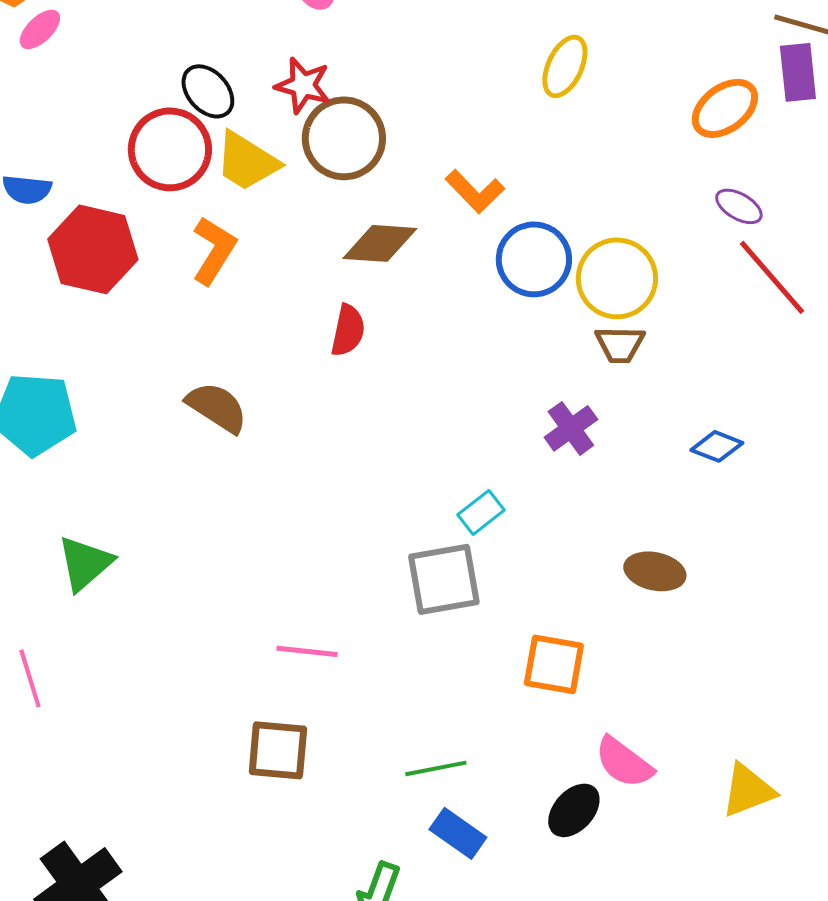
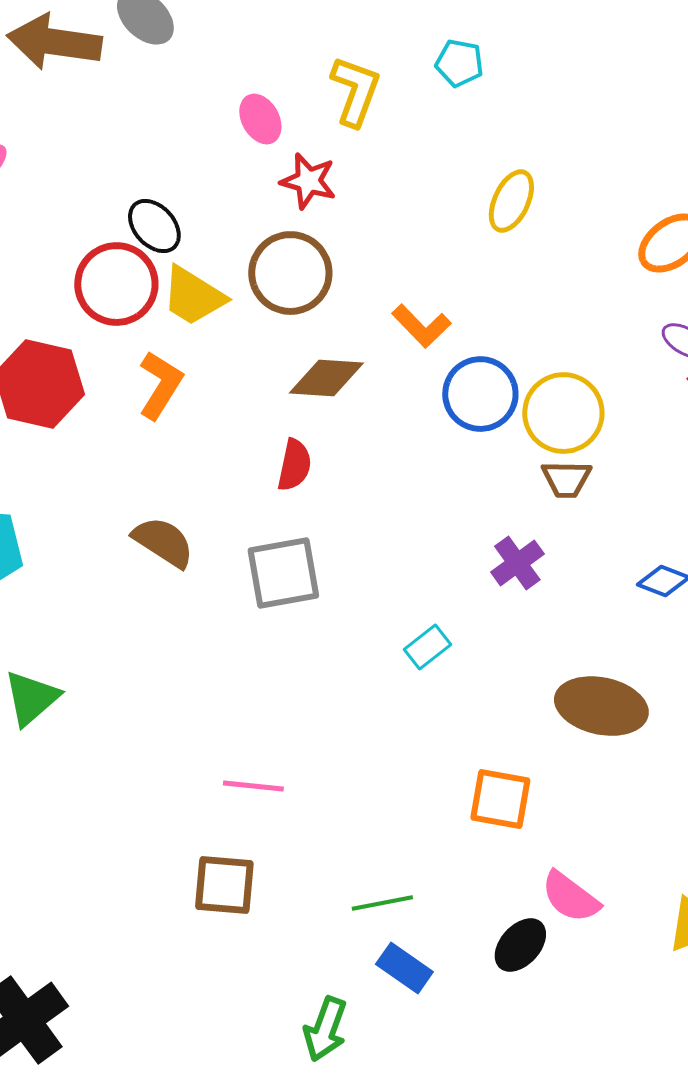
red star: (303, 85) -> (308, 181), moved
brown ellipse: (655, 571) -> (601, 706), size x1.5
gray square: (444, 579) -> (283, 573), moved

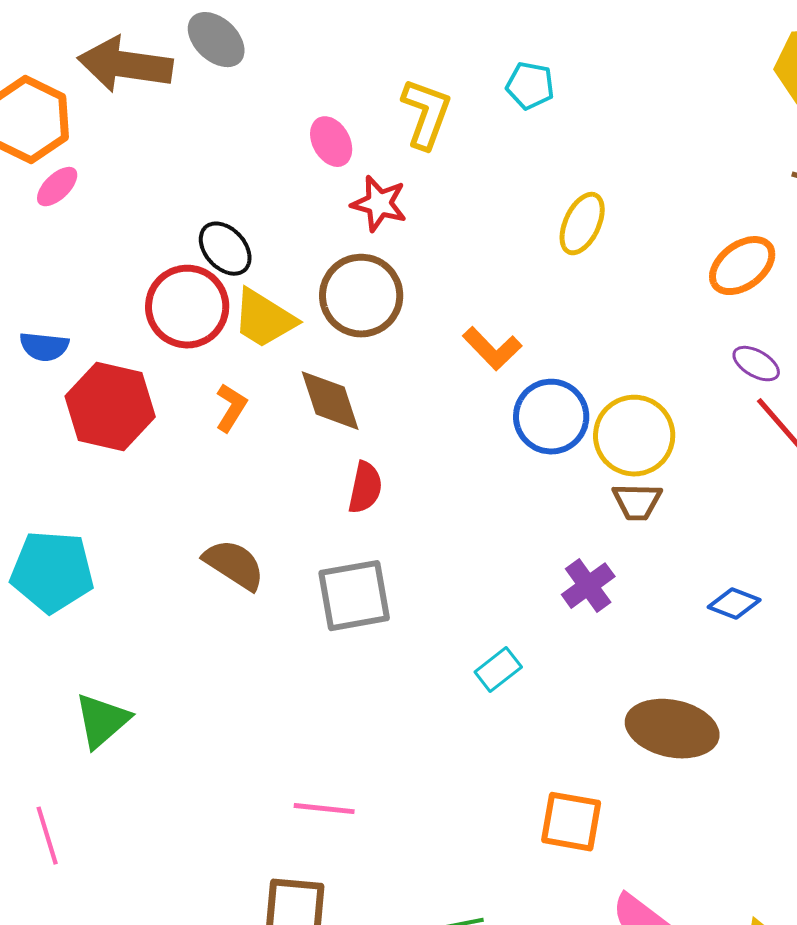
brown diamond: (326, 378) -> (330, 401), moved, turned 68
orange L-shape: (160, 385) -> (231, 408), size x0.7

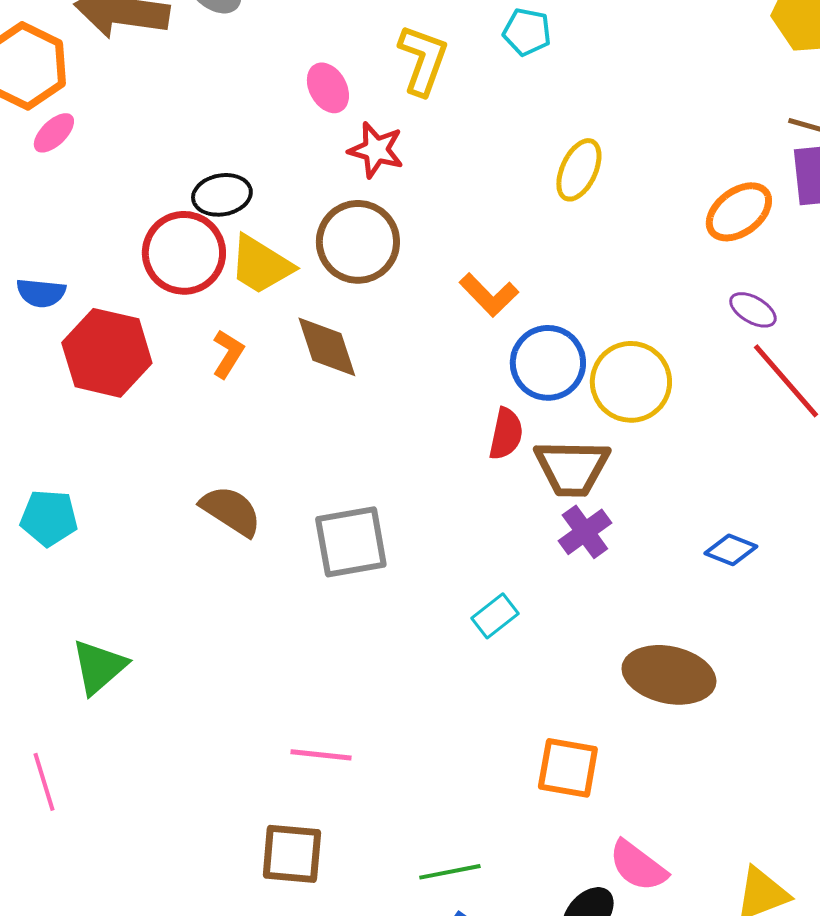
black ellipse: (225, 249) -> (222, 195), turned -58
red semicircle: (365, 488) -> (506, 434), moved
brown trapezoid: (637, 502) -> (572, 468), moved, size x1.5
cyan pentagon: (52, 572) -> (49, 518), size x0.7

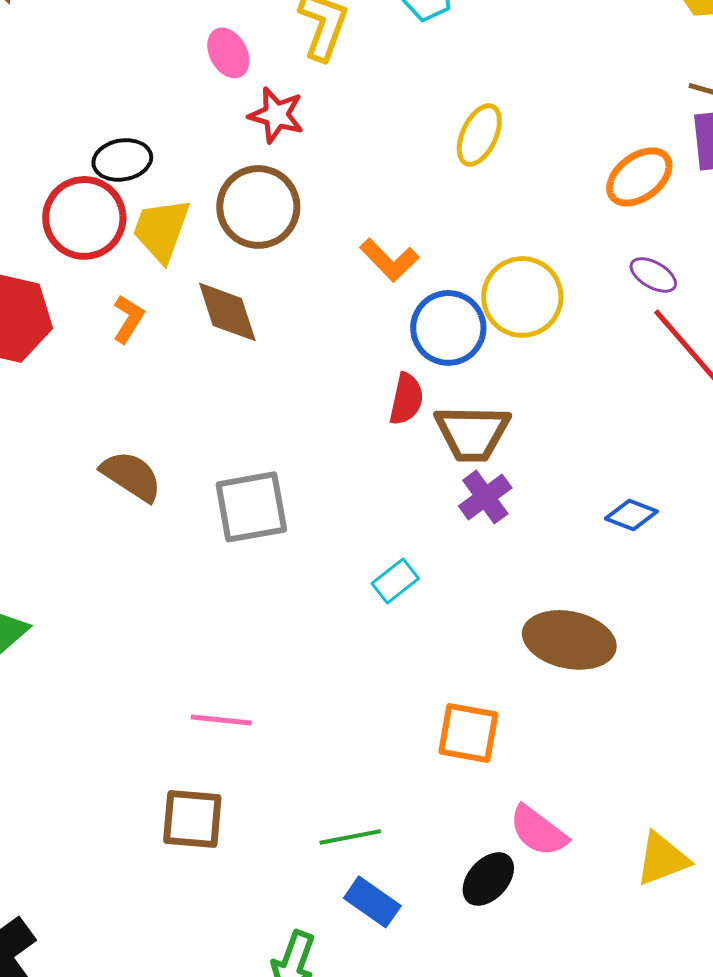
yellow trapezoid: (261, 265) -> (161, 230), turned 78
yellow circle: (631, 382) -> (522, 297), moved

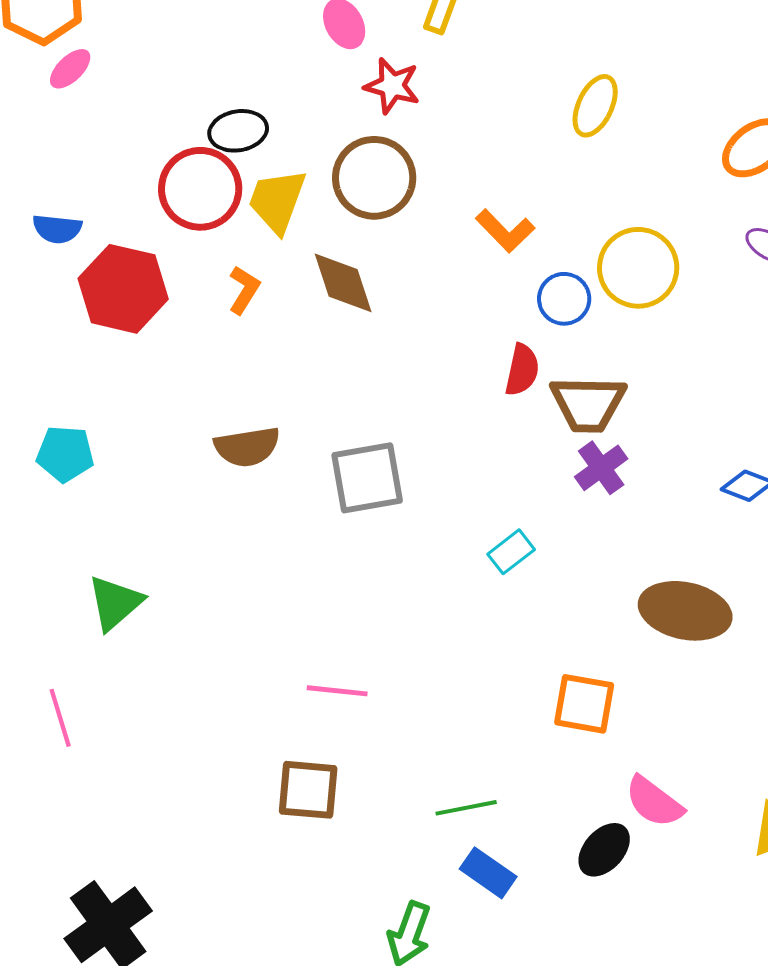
blue circle: (448, 328) -> (564, 299), size x0.7
brown semicircle: (131, 476) -> (247, 447), turned 138

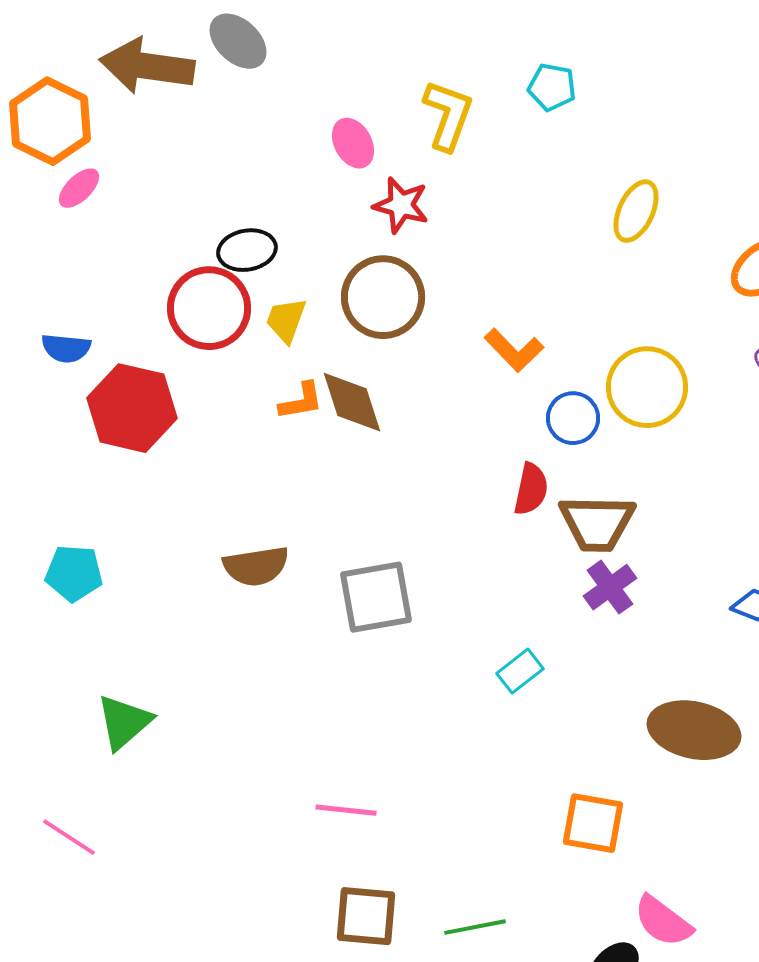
yellow ellipse: (595, 106) -> (636, 211), moved
yellow trapezoid: (277, 201) -> (286, 320), size x0.7
orange L-shape: (244, 290) -> (301, 401), moved, turned 48
pink line: (60, 718) -> (69, 837), turned -40
brown square: (308, 790) -> (366, 916), moved

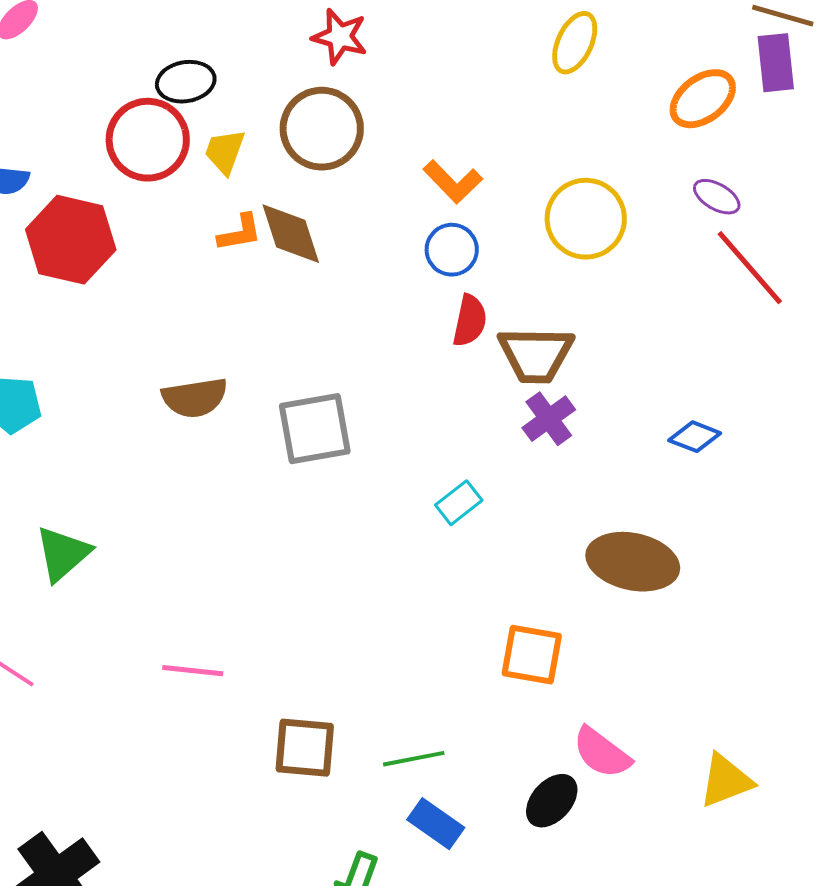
blue circle: (573, 418) -> (452, 250), moved
pink line: (346, 810) -> (193, 671), moved

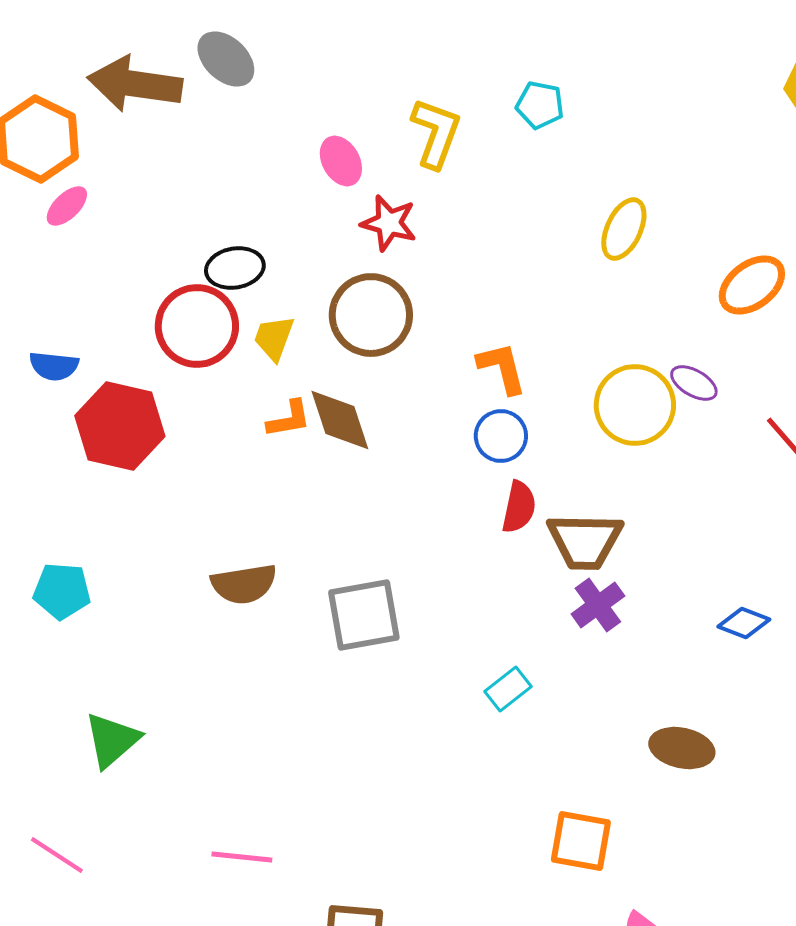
orange L-shape: (453, 182) -> (502, 368), turned -150
purple ellipse: (717, 197) -> (694, 383), moved
brown ellipse: (633, 562) -> (682, 748), size x0.7

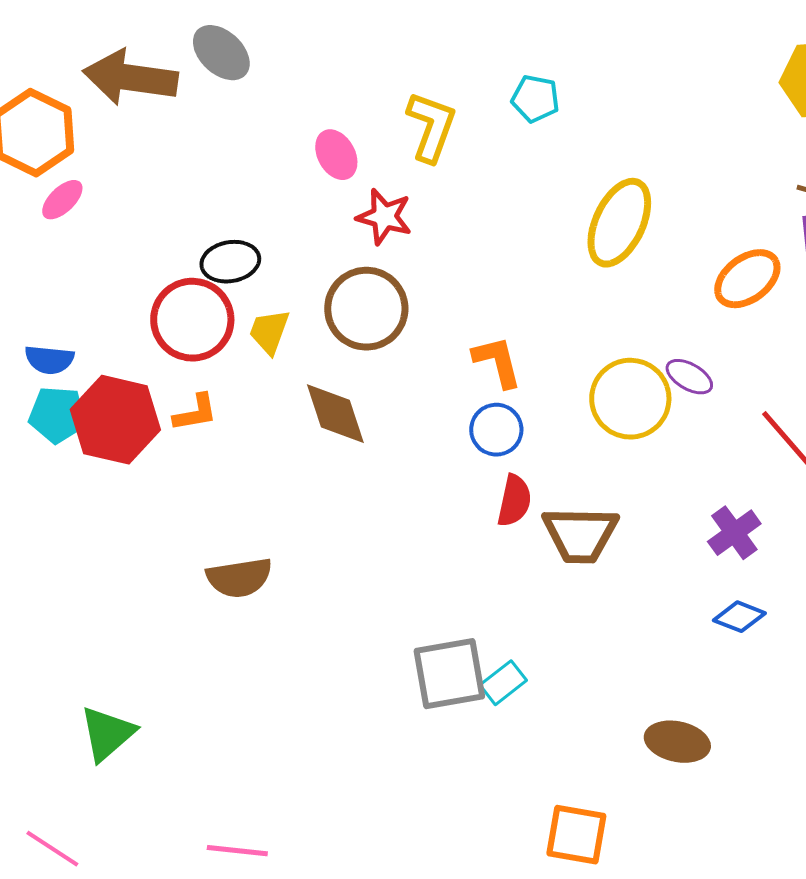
yellow ellipse: (624, 229) -> (619, 223), size x1.4
orange L-shape: (289, 419) -> (195, 413), moved
cyan pentagon: (62, 591) -> (57, 415), moved
purple cross: (598, 605) -> (734, 533), moved
gray square: (364, 615) -> (449, 674), moved

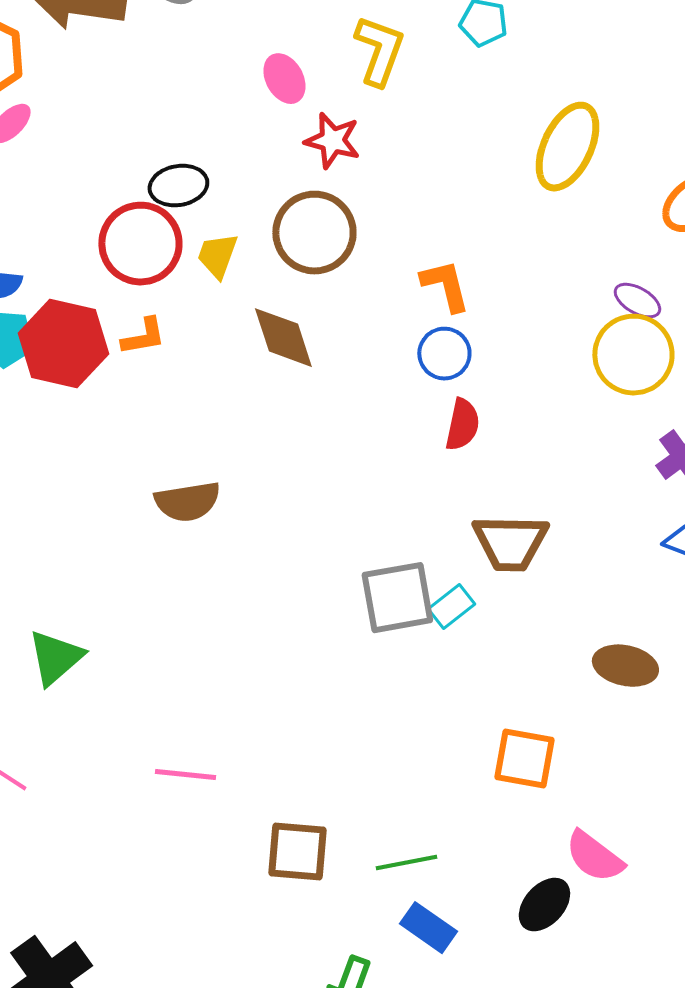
yellow circle: (630, 399) -> (633, 355), moved
brown trapezoid: (580, 535) -> (510, 543), moved

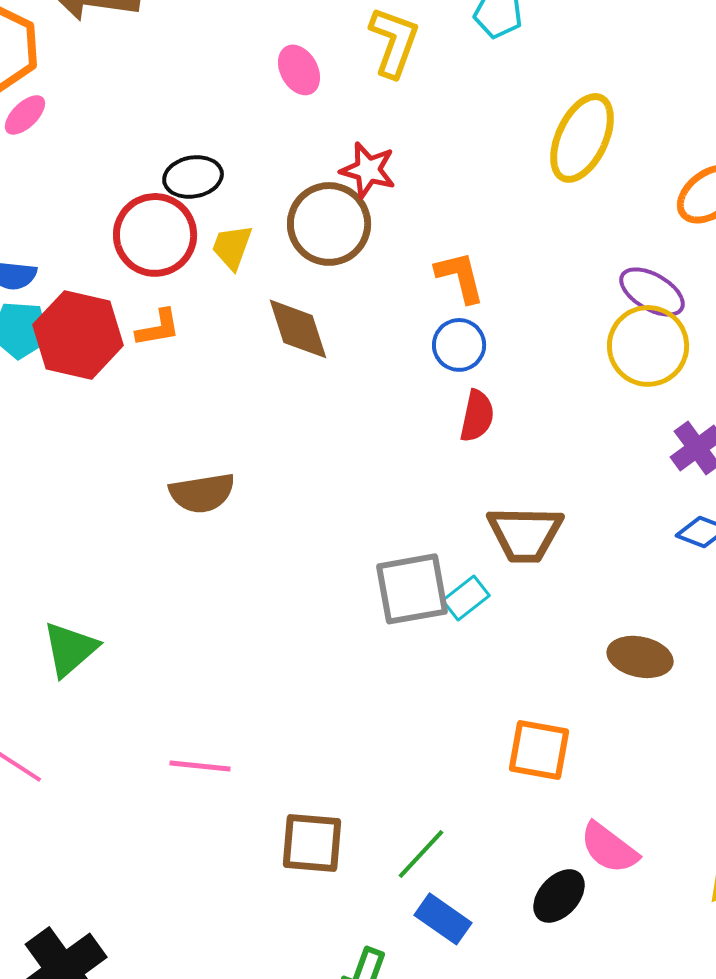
red star: (332, 141) -> (368, 170), moved
purple ellipse: (637, 301) -> (652, 292), size x1.4
green line: (406, 863) -> (421, 854), turned -36

